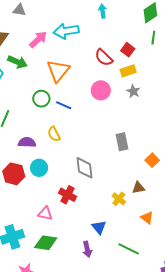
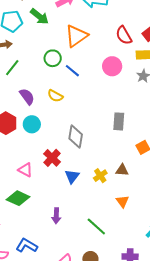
yellow semicircle: (54, 134) -> (55, 96), turned -49
purple semicircle: (27, 142) -> (27, 97), turned 36
blue triangle: (99, 227) -> (72, 176), moved

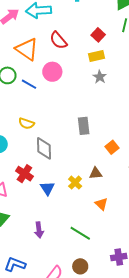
red semicircle: (124, 35) -> (58, 40), moved
orange triangle: (76, 36) -> (27, 49), turned -40
pink circle: (112, 66) -> (52, 72), moved
yellow semicircle: (55, 96) -> (26, 123), moved

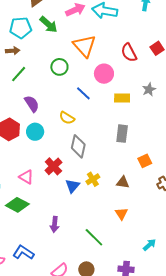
red semicircle: (58, 40) -> (129, 53), moved
yellow rectangle: (96, 56) -> (122, 98), moved
blue line: (29, 84) -> (83, 93), moved
yellow cross: (75, 183) -> (93, 179), moved

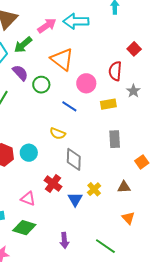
green arrow: (49, 24) -> (23, 45), turned 108
red semicircle: (129, 53) -> (115, 71), moved, turned 42
purple semicircle: (32, 104) -> (20, 73), moved

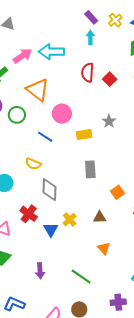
red semicircle: (115, 71) -> (88, 72), moved

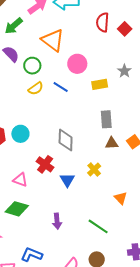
yellow semicircle: (33, 164) -> (36, 89), moved, turned -56
brown triangle: (100, 217) -> (112, 143), moved
yellow cross: (70, 220) -> (94, 170), moved

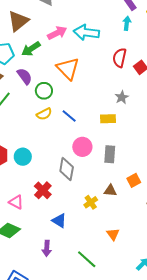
pink circle: (77, 64) -> (82, 147), moved
gray star: (124, 71) -> (122, 97), moved
brown triangle: (112, 143) -> (110, 191), moved
blue triangle: (67, 180) -> (59, 221), moved, turned -35

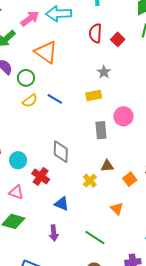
pink circle: (82, 147) -> (123, 116), moved
cyan circle: (23, 157) -> (18, 160), moved
orange square: (134, 180) -> (130, 179), moved

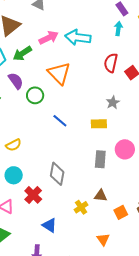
yellow semicircle: (30, 101) -> (13, 145), moved

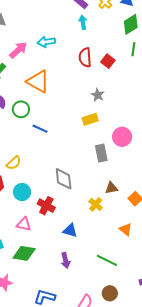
cyan arrow: (78, 37) -> (46, 42), size x0.7
blue line: (60, 121) -> (40, 129), moved

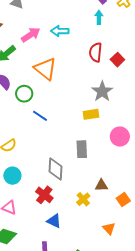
gray star: (98, 95) -> (102, 91), size x1.5
gray rectangle: (101, 153) -> (82, 149), moved
red cross: (46, 206) -> (44, 195), moved

